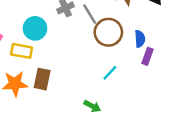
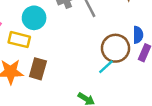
brown circle: (108, 32) -> (116, 48), moved

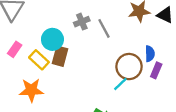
yellow rectangle: (19, 40) -> (39, 60), turned 30
brown rectangle: (38, 69) -> (60, 56), moved

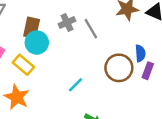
brown rectangle: (60, 56) -> (32, 28), moved
cyan line: (120, 84) -> (76, 85), moved
orange star: (31, 90) -> (17, 97), turned 30

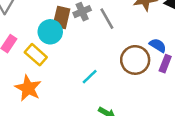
brown rectangle: (32, 28) -> (61, 18), moved
blue semicircle: (140, 53) -> (158, 45), turned -56

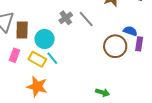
brown rectangle: (61, 18) -> (22, 30), moved
cyan line: (90, 77) -> (52, 58), moved, turned -72

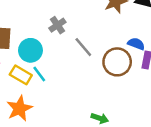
gray line: (86, 19) -> (83, 47), moved
orange star: (37, 86) -> (19, 108), turned 30

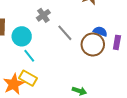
blue semicircle: (136, 44) -> (100, 31), moved
yellow rectangle: (21, 75) -> (28, 78), moved

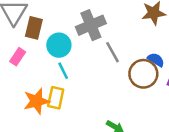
gray cross: (43, 15) -> (91, 25), size x1.6
yellow rectangle: (28, 78) -> (56, 98), turned 60

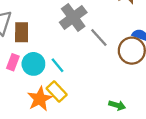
cyan circle: (59, 45) -> (33, 64), moved
yellow rectangle: (56, 98) -> (57, 92), turned -42

